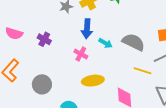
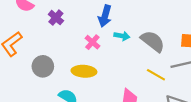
cyan arrow: (105, 43) -> (122, 36), turned -32
yellow ellipse: (93, 81) -> (84, 71), moved

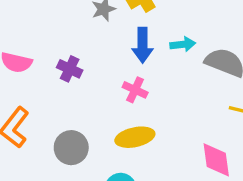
cyan arrow: (122, 36) -> (183, 44), moved

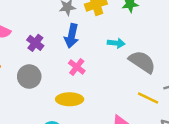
blue arrow: (142, 45) -> (72, 36), moved
gray circle: (71, 148) -> (29, 77), moved

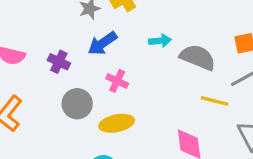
blue arrow: (72, 36) -> (102, 43), turned 55
gray circle: (29, 77) -> (77, 104), moved

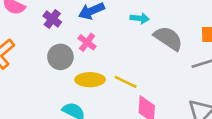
pink cross: (117, 81) -> (87, 42), moved
yellow line: (215, 101) -> (126, 82), moved

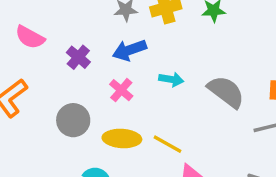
cyan arrow: (140, 18) -> (171, 79), moved
gray circle: (60, 57) -> (73, 120), moved

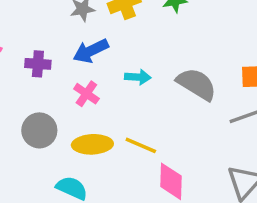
purple cross: (78, 57) -> (38, 64), turned -30

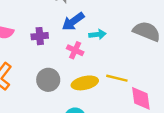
cyan arrow: (138, 77) -> (97, 34), moved

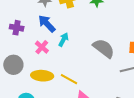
blue arrow: (73, 21) -> (47, 24), turned 66
cyan arrow: (97, 34) -> (63, 40), turned -72

